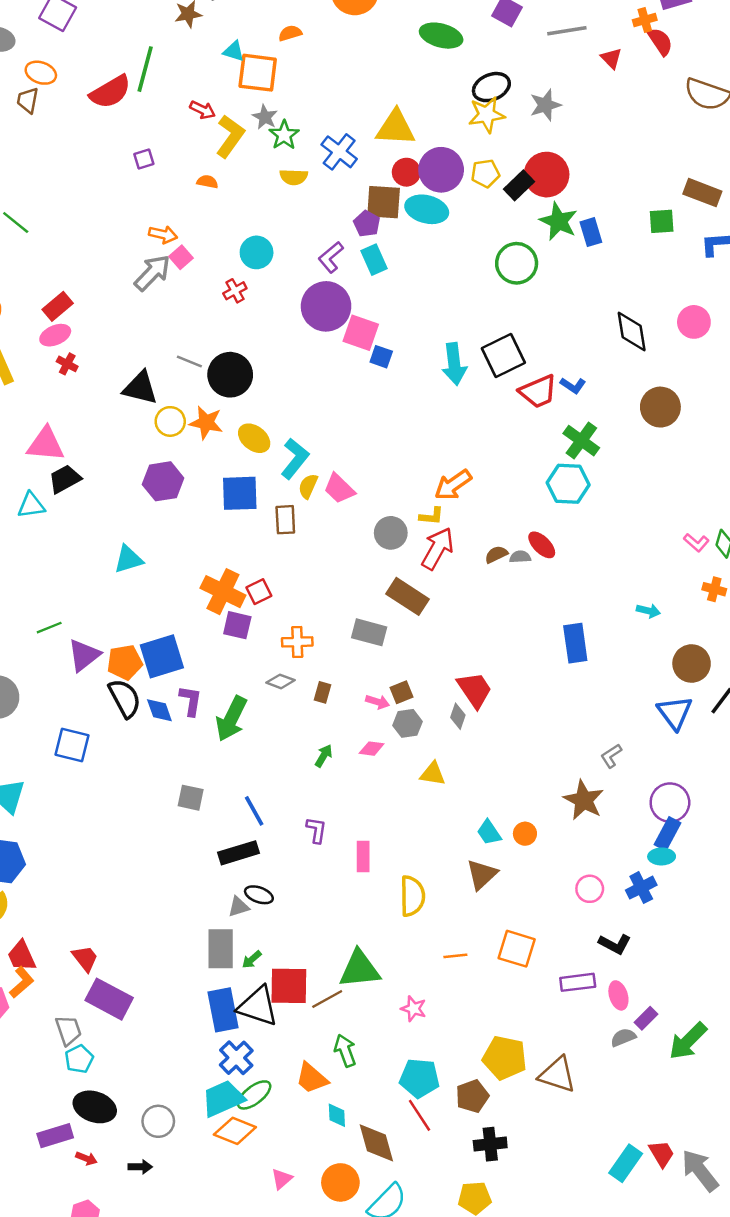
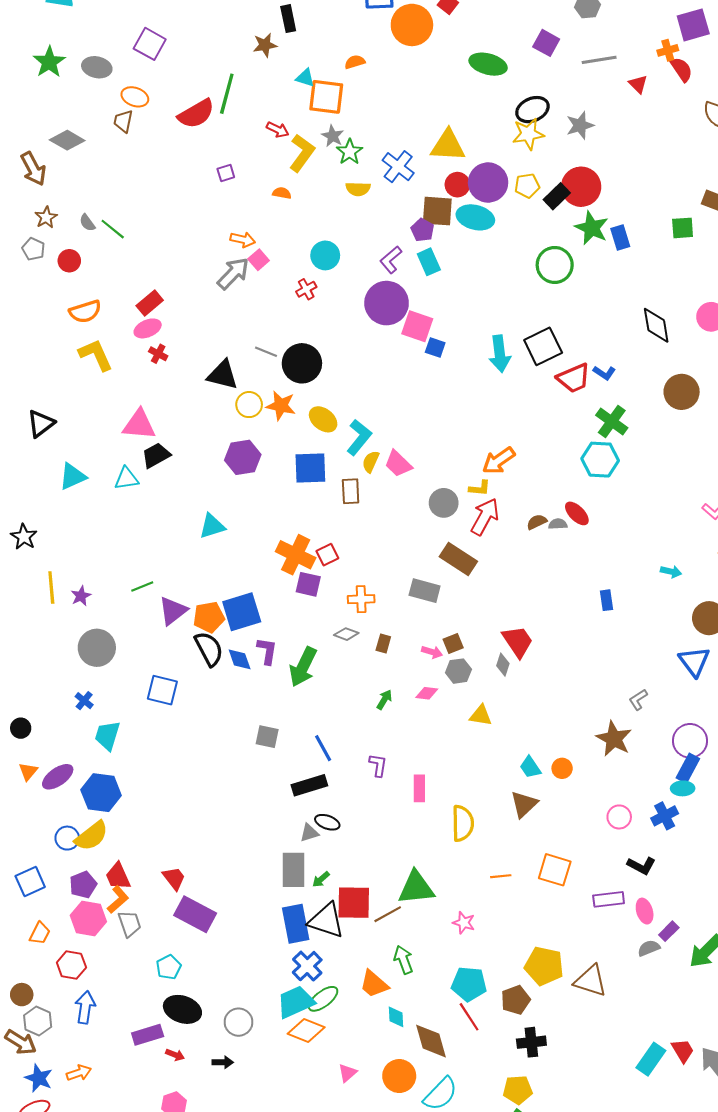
blue rectangle: (575, 643) -> (606, 600), size x0.6
gray trapezoid: (68, 1030) -> (130, 924), moved

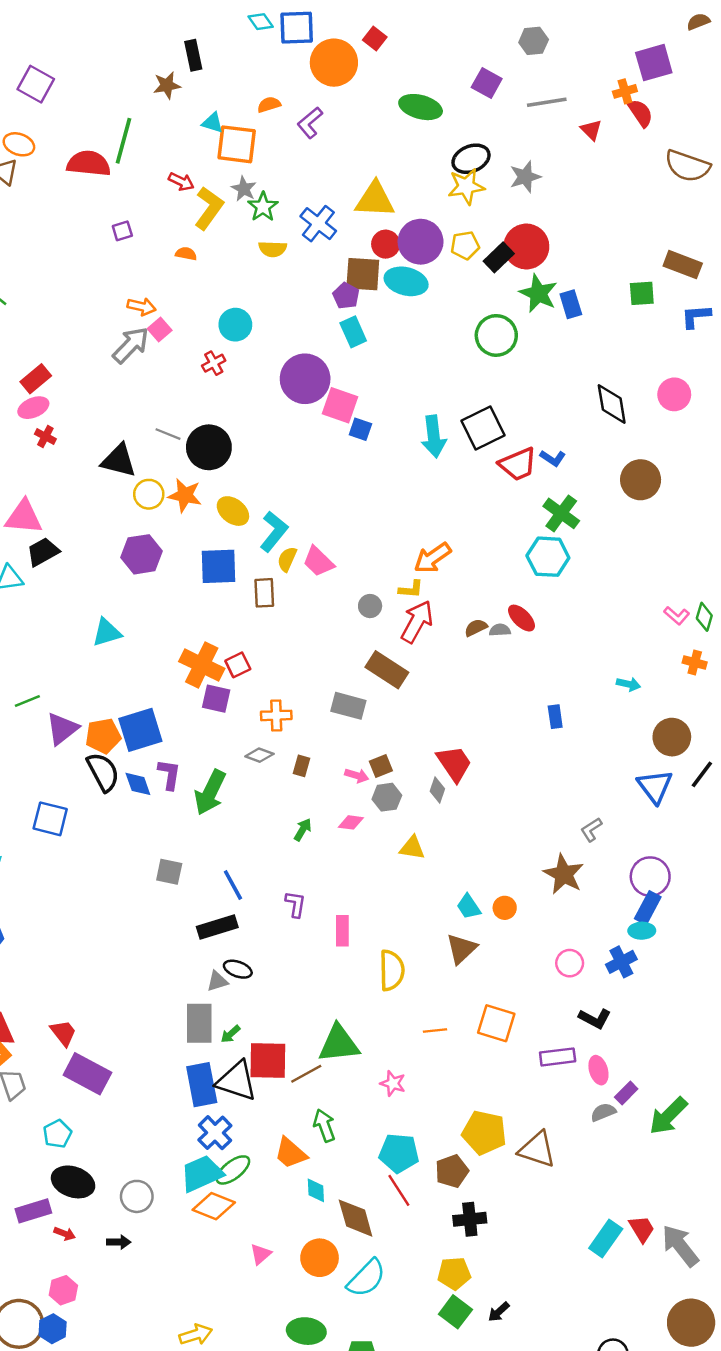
red semicircle: (196, 114) -> (89, 164), turned -144
purple L-shape: (391, 260) -> (310, 123), moved
gray circle: (444, 503) -> (370, 606), size x0.7

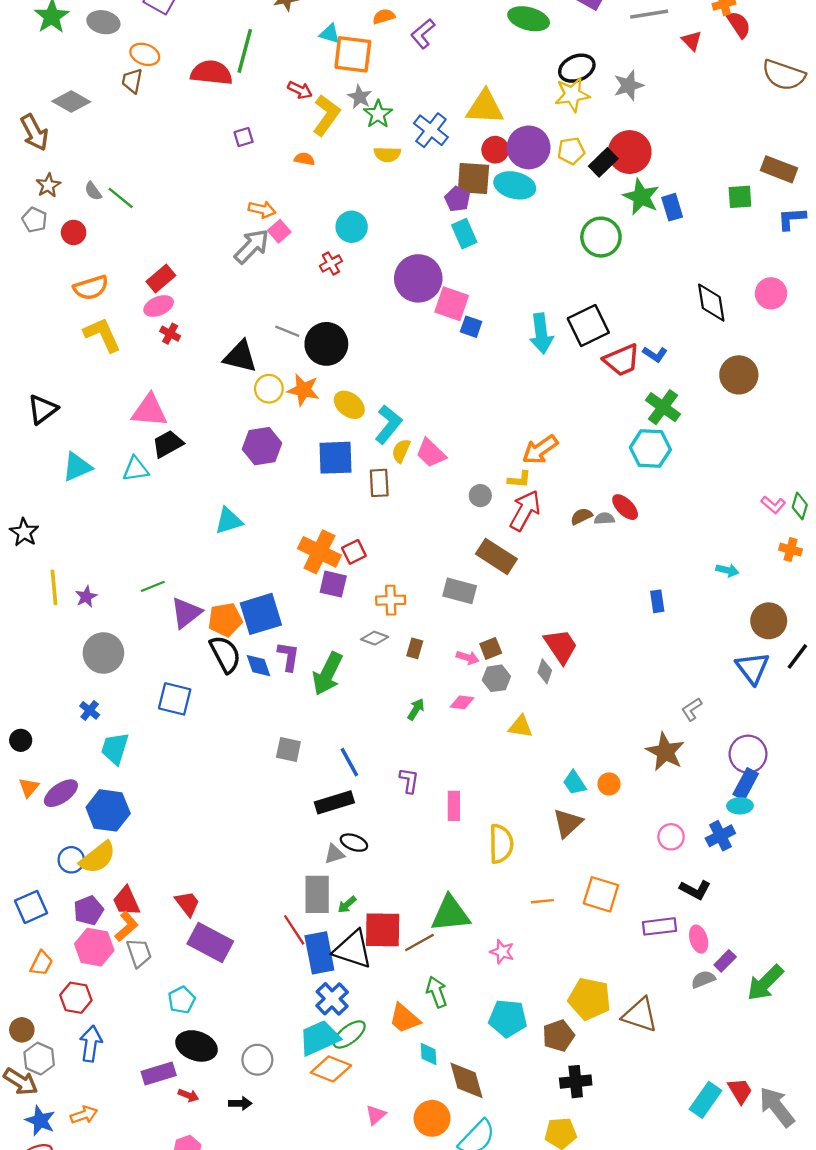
red line: (399, 1190) -> (294, 930), moved

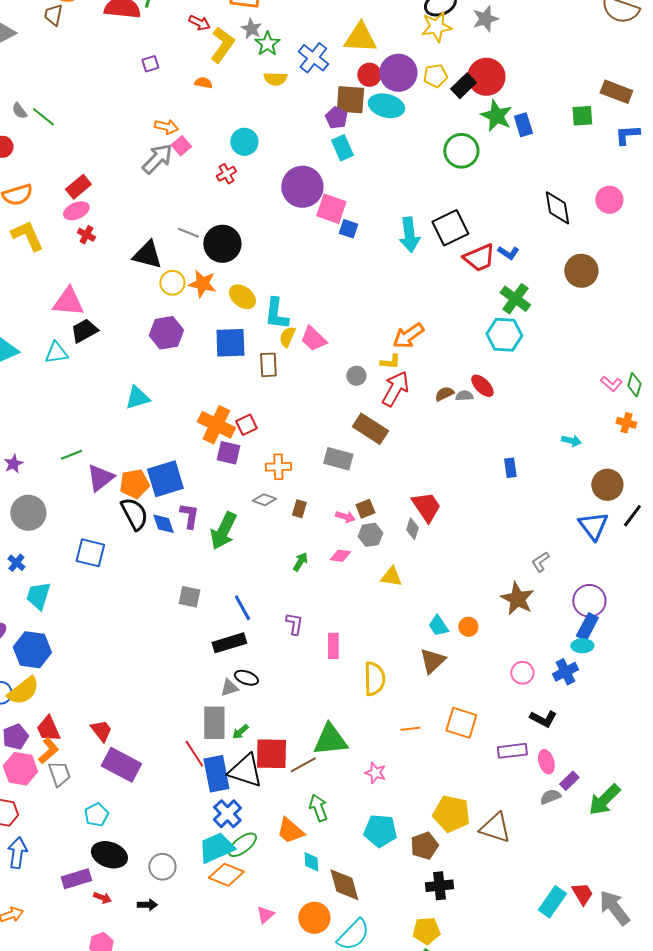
cyan L-shape: (388, 424) -> (276, 314), turned 148

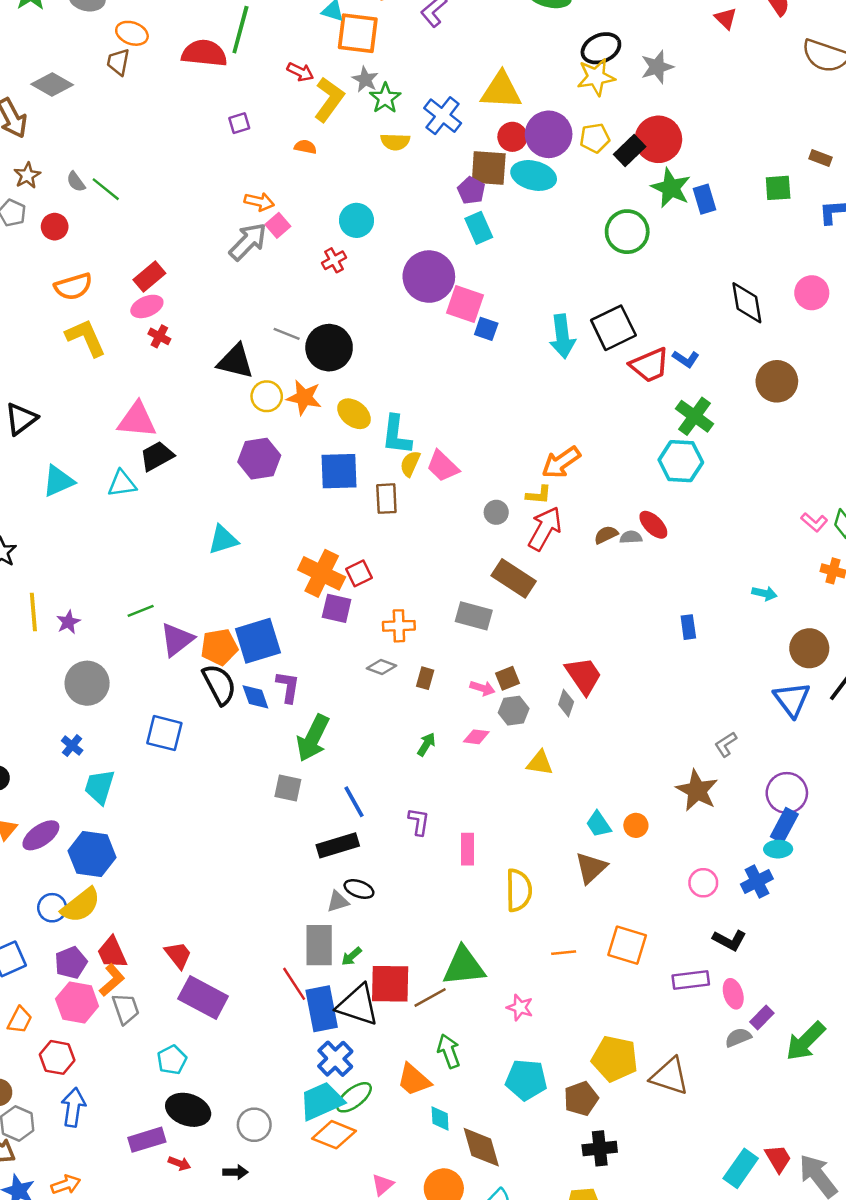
brown rectangle: (616, 92) -> (821, 158), size x0.6
green arrow: (223, 531) -> (313, 738), moved

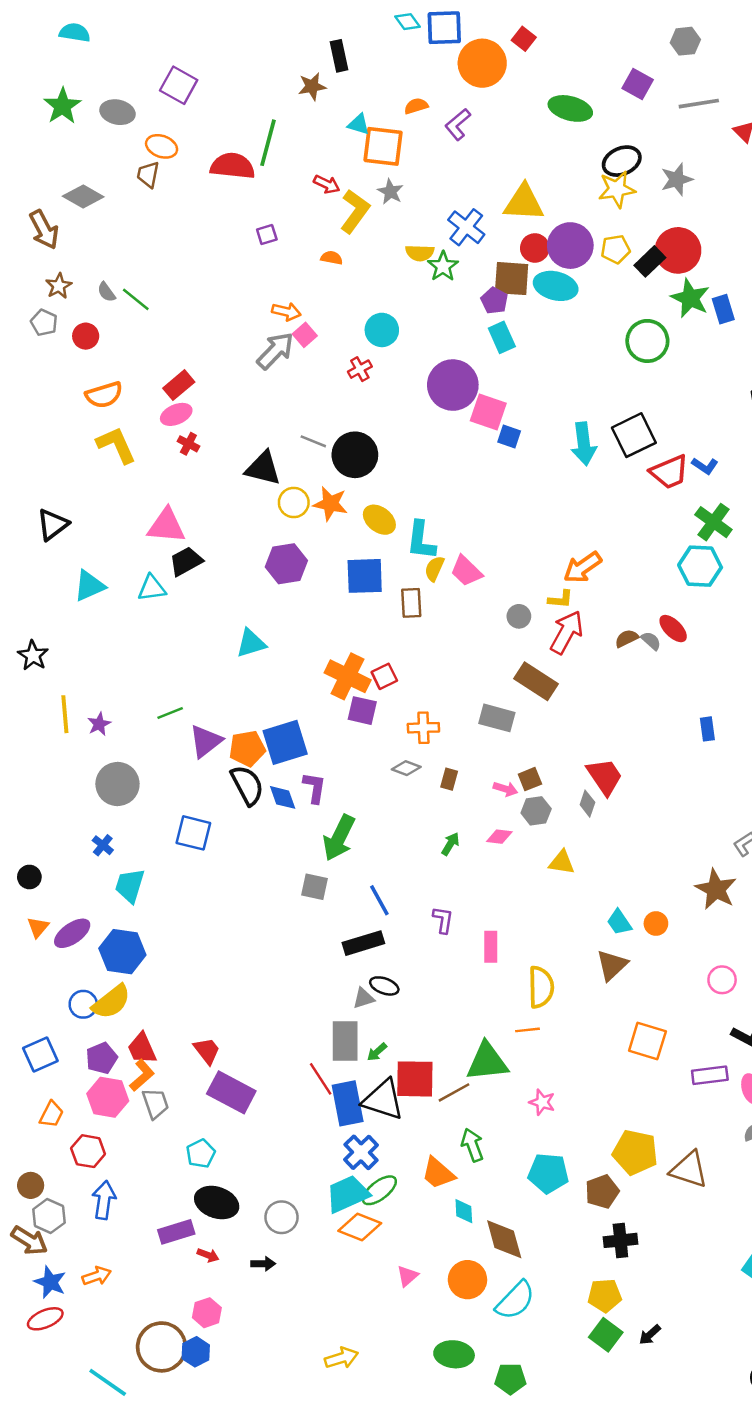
green star: (385, 98) -> (443, 266), moved
gray semicircle: (631, 537) -> (651, 641), turned 45
orange line: (564, 953) -> (527, 1030), moved

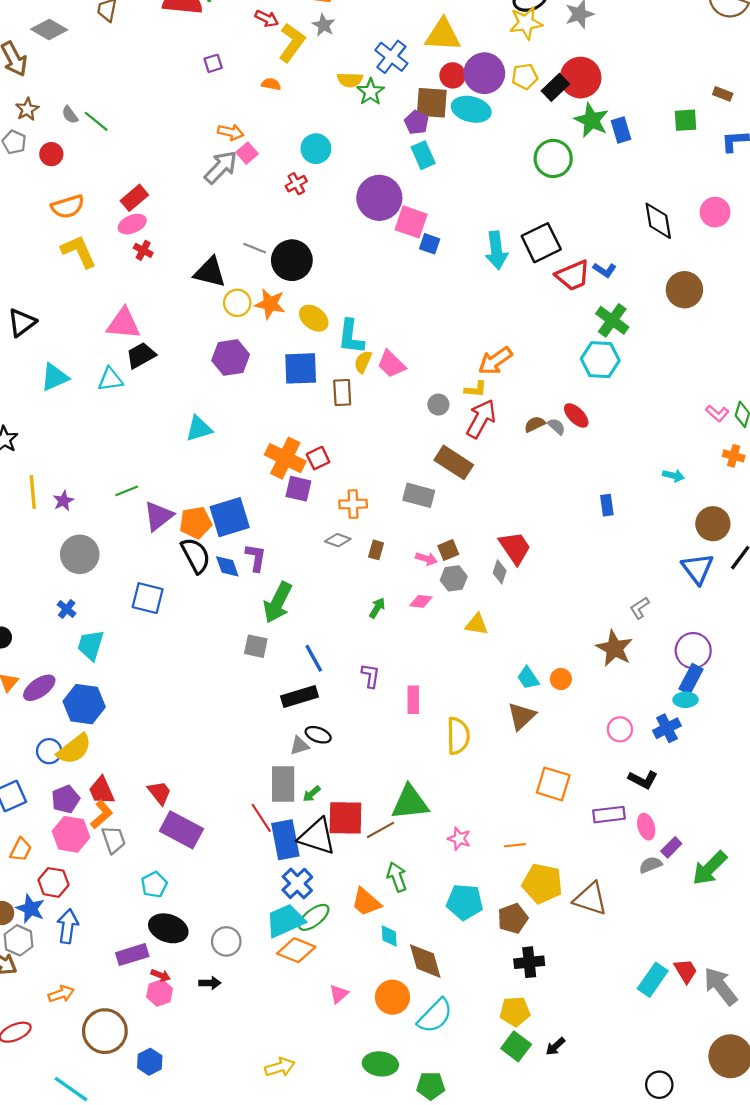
orange line: (527, 1030) -> (515, 845), moved
blue star: (50, 1282) -> (31, 909), moved
pink hexagon: (207, 1313) -> (160, 993), moved
brown circle: (162, 1347) -> (105, 1031), moved

